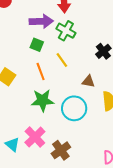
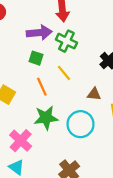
pink cross: (35, 137) -> (21, 141), moved

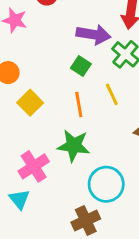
cyan circle: (80, 124) -> (106, 184), moved

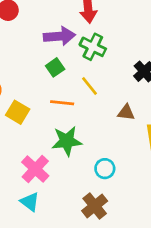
green square: (81, 66) -> (55, 67), turned 36
orange line: (79, 105) -> (62, 103), turned -60
cyan circle: (106, 184) -> (105, 169), size x0.6

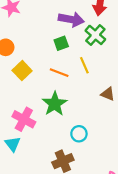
green star: (67, 141) -> (55, 104), turned 30
pink cross: (35, 169) -> (24, 119), turned -30

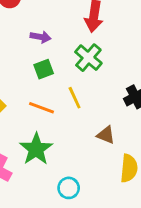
purple arrow: (71, 19) -> (41, 37), moved, size x0.6

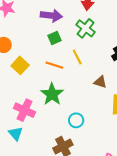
purple arrow: (41, 37) -> (51, 16), size x1.5

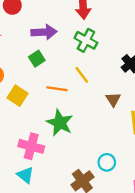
green square: (55, 38) -> (37, 59), moved
brown triangle: (100, 82) -> (113, 99), turned 48
cyan circle: (76, 120) -> (107, 162), moved

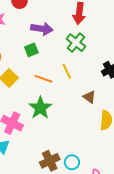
brown triangle: (113, 99) -> (89, 97), turned -32
cyan circle: (107, 162) -> (72, 162), moved

